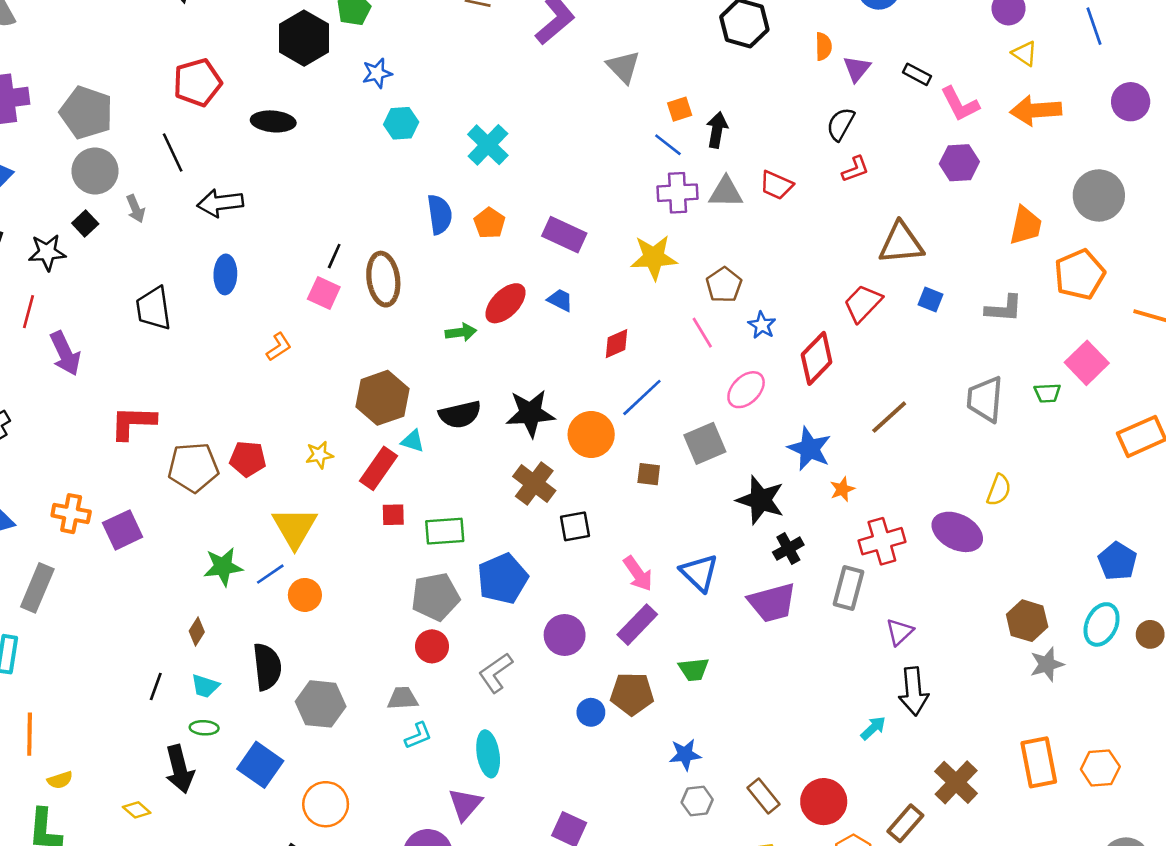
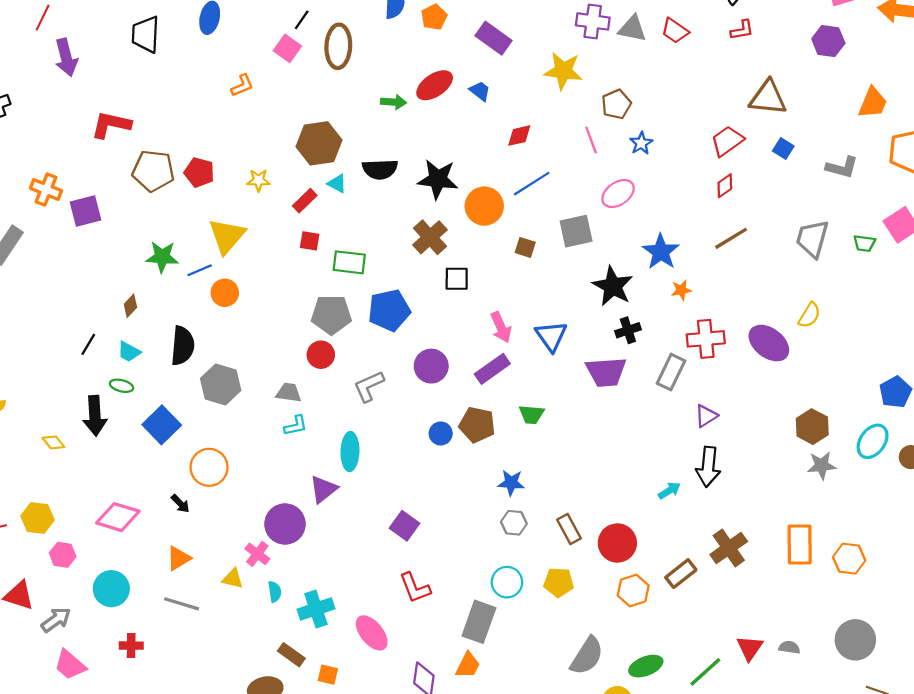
red diamond: (817, 358) -> (725, 186), moved, size x0.6
red rectangle: (379, 468) -> (305, 201), size x0.7

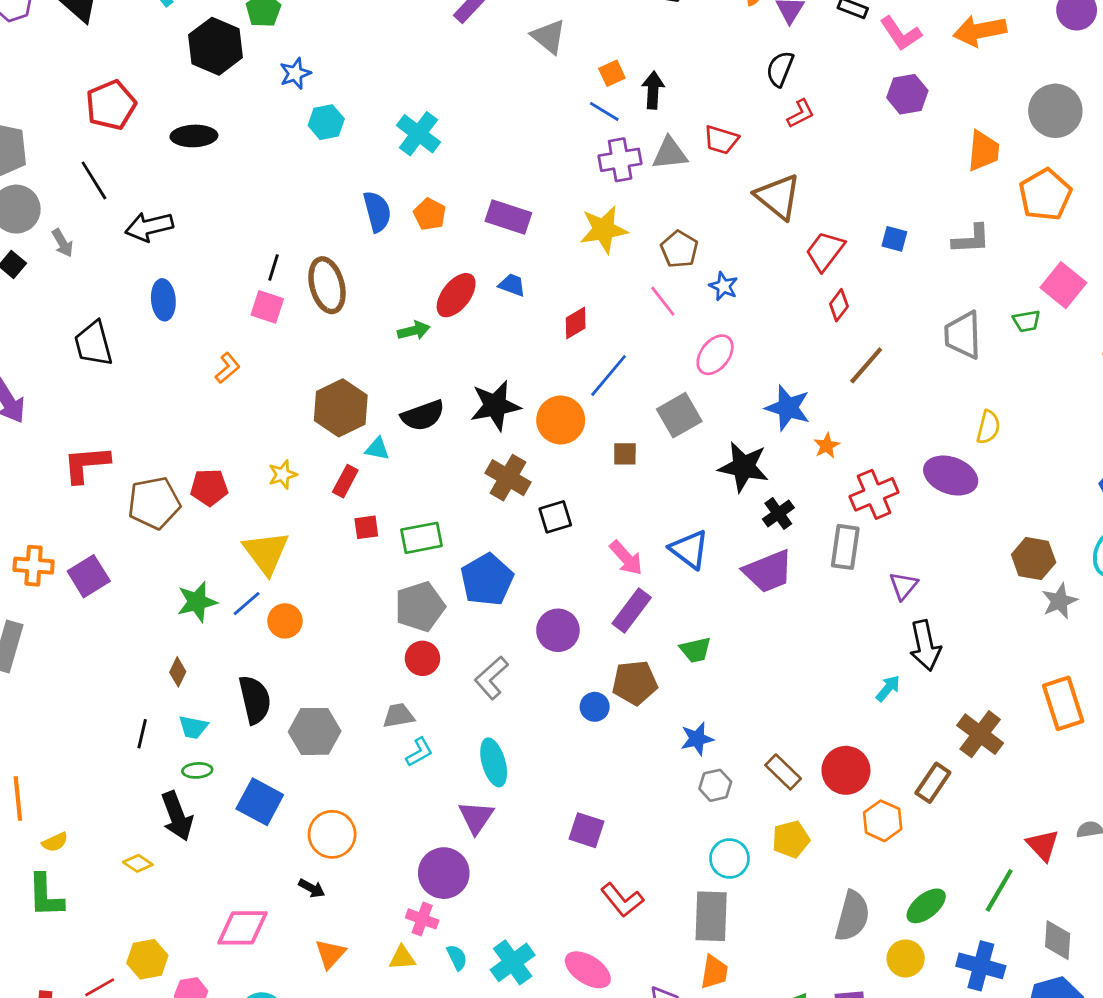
brown triangle: (768, 98) -> (778, 197), moved, turned 51

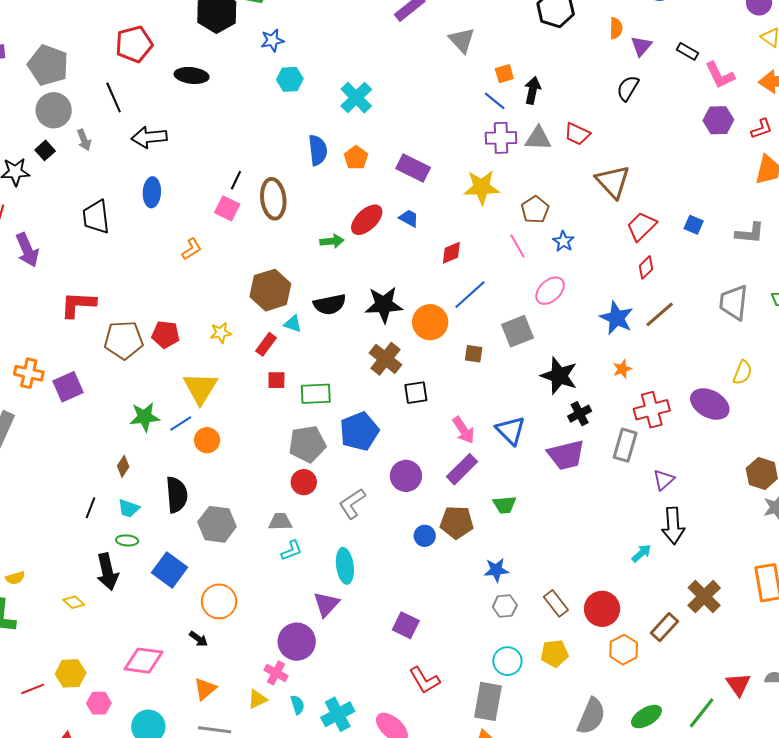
red L-shape: (801, 114) -> (762, 129), moved
blue star: (788, 408) -> (617, 318), moved
yellow triangle: (402, 958) -> (257, 699), turned -30

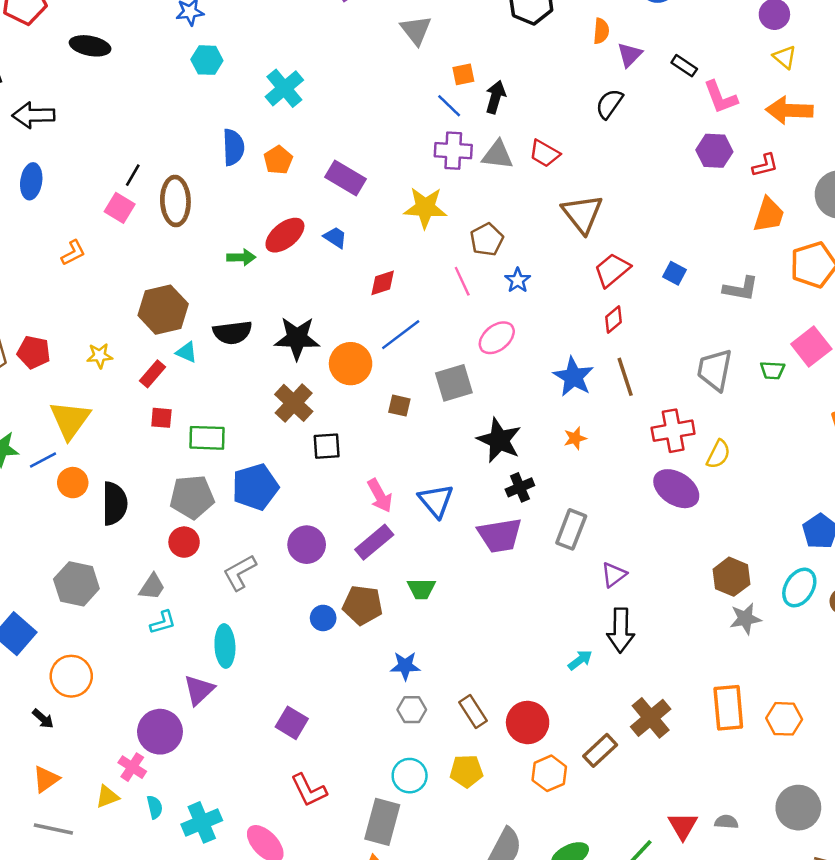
brown line: (660, 314) -> (625, 377), turned -72
red cross: (652, 410) -> (673, 431), moved
black semicircle: (177, 495) -> (115, 504), moved
gray trapezoid: (280, 522) -> (152, 587), turned 120

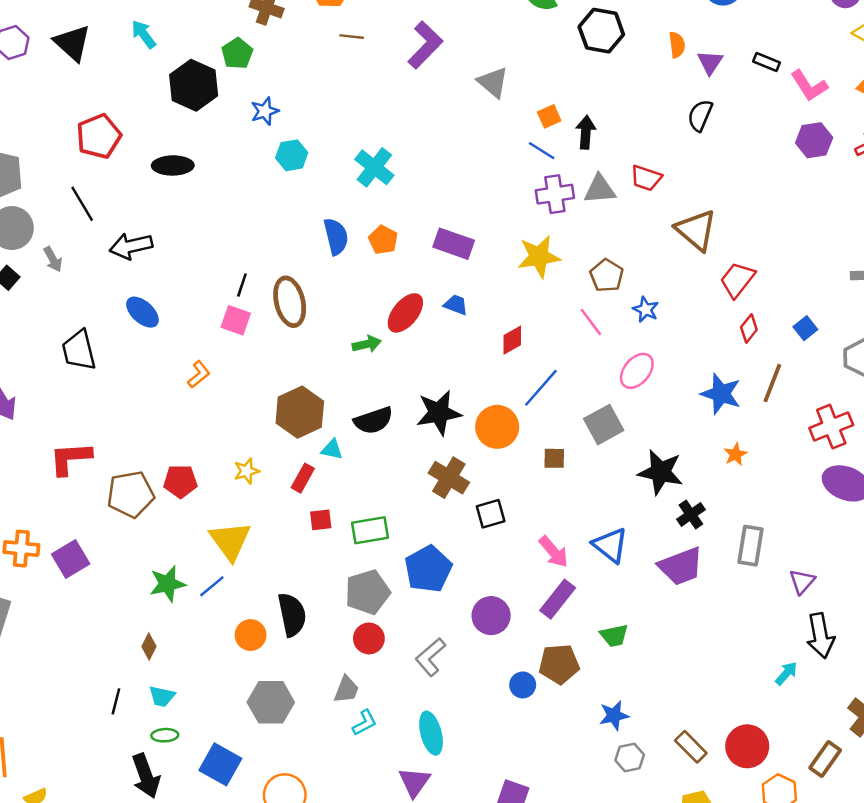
blue ellipse: (31, 181) -> (142, 312), turned -44
blue square: (674, 273) -> (805, 328), moved, turned 35
brown line: (625, 377) -> (772, 383), turned 51
orange circle: (73, 483) -> (251, 635), moved

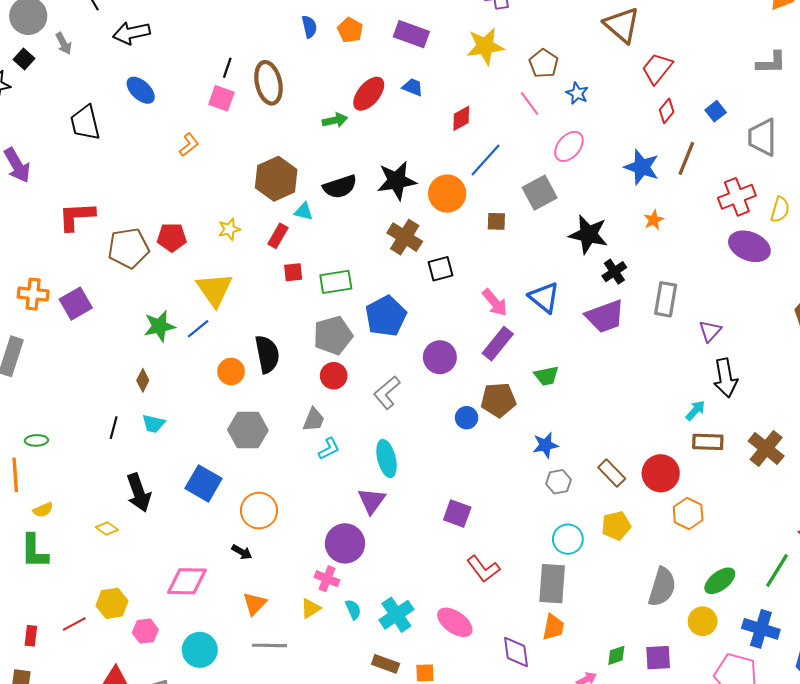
blue semicircle: (336, 236) -> (309, 27), size x0.7
green ellipse: (165, 735) -> (36, 440), moved
brown rectangle: (825, 759) -> (708, 442), moved, turned 56

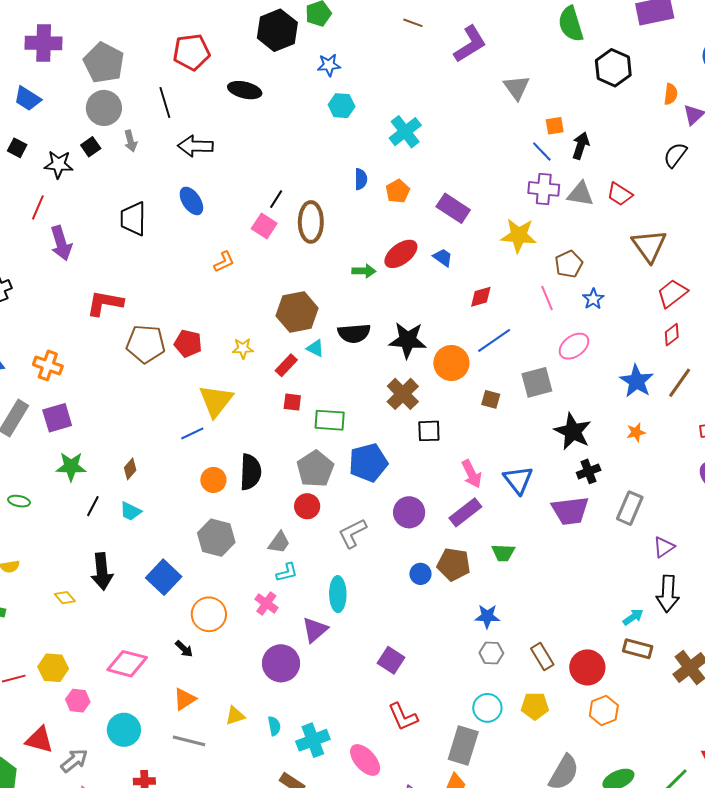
purple square: (76, 304) -> (57, 418), moved
green star: (159, 326) -> (71, 467), moved
gray pentagon: (333, 335) -> (315, 469), turned -30
pink cross: (327, 579) -> (266, 603), moved

